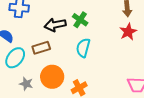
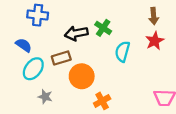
cyan semicircle: (83, 48) -> (122, 52), moved
orange circle: (52, 77) -> (82, 76), moved

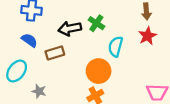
blue semicircle: (24, 45) -> (29, 40), moved
cyan ellipse: (33, 69) -> (17, 71), moved
orange circle: (82, 76) -> (99, 71), moved

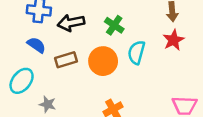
black arrow: (70, 28) -> (71, 23), moved
orange circle: (99, 71) -> (103, 61), moved

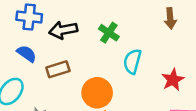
red star: (173, 40) -> (173, 80), moved
orange circle: (103, 61) -> (97, 93), moved

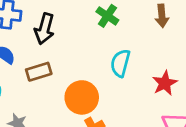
black arrow: (63, 30) -> (44, 29), turned -64
green cross: (109, 33) -> (107, 16), moved

